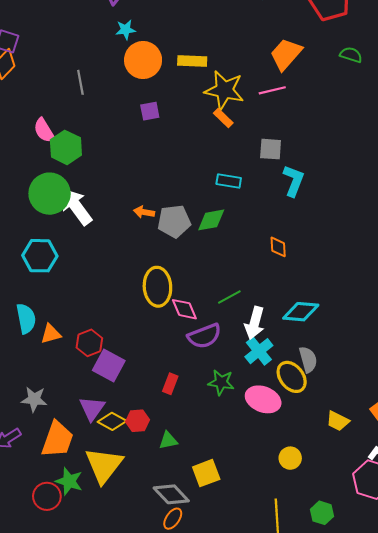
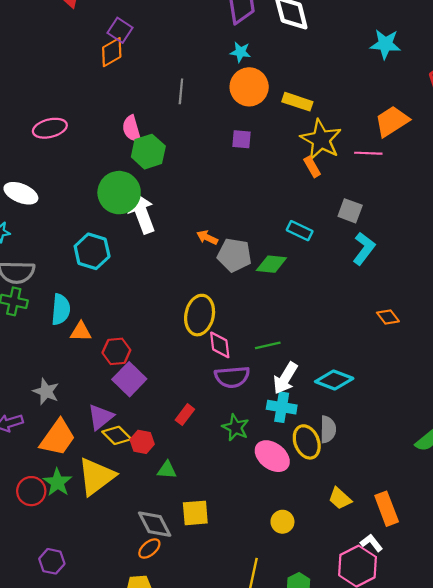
orange diamond: (278, 247) -> (388, 317), moved, turned -50
cyan cross: (259, 351) -> (282, 407), turned 32

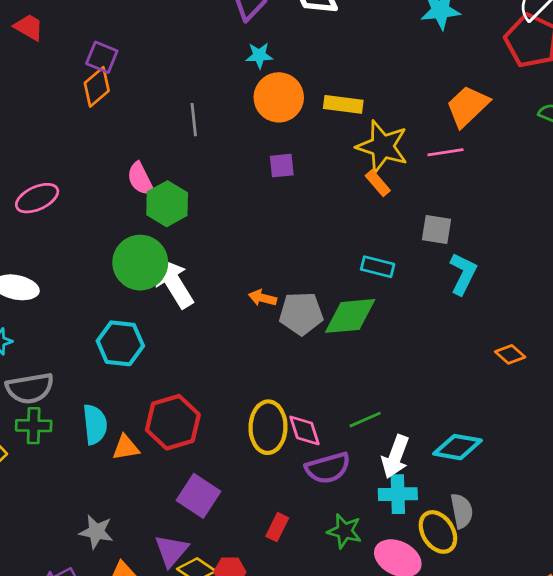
green diamond: (271, 264) -> (350, 316), size x1.4
yellow ellipse: (200, 315) -> (268, 427), moved
red hexagon: (116, 351) -> (173, 422), moved, size x1.5

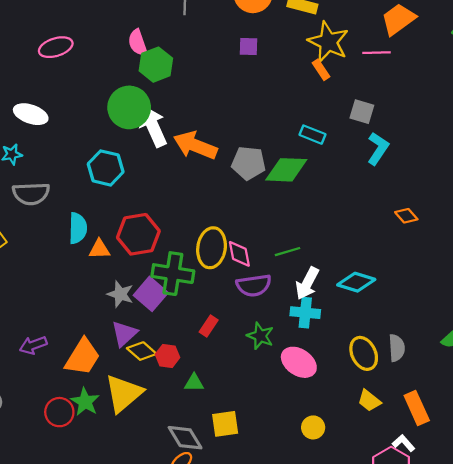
orange arrow: (262, 298) -> (195, 145), moved, size x2.0
green cross: (34, 426) -> (173, 274), moved, size x1.5
gray semicircle: (462, 511) -> (397, 348), moved
gray star: (96, 532) -> (120, 294), moved
yellow ellipse: (438, 532) -> (364, 353), moved

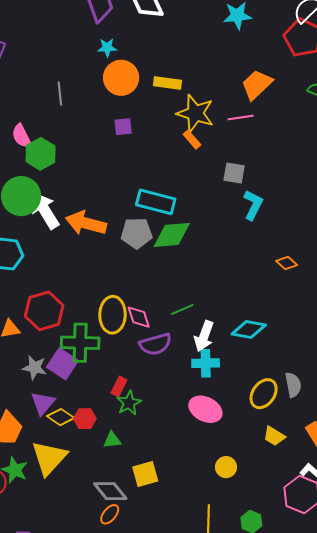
cyan rectangle: (312, 135) -> (156, 202), moved, size x1.6
green star: (260, 336) -> (129, 403), moved, turned 30
yellow ellipse: (364, 353) -> (264, 394), turned 68

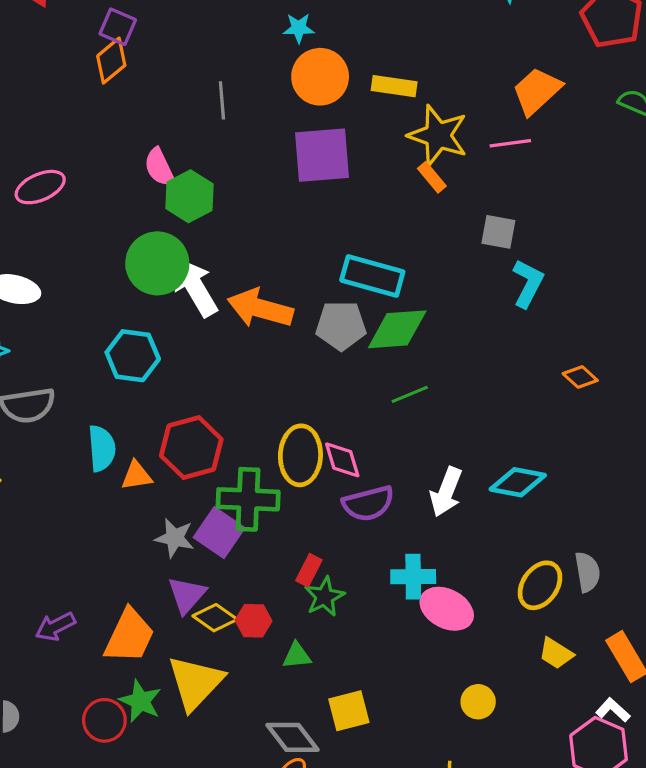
purple square: (123, 127) -> (322, 155), size x2.0
green line: (182, 309) -> (410, 394), moved
cyan cross: (206, 363) -> (413, 577), moved

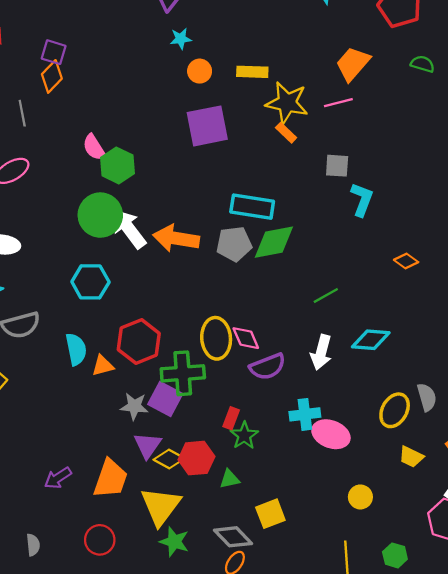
orange circle: (320, 77) -> (200, 71), size x0.6
gray line: (222, 100) -> (22, 113), moved
green line: (410, 394) -> (326, 296), moved
red hexagon: (254, 621) -> (196, 458), size x1.4
green star: (140, 701) -> (174, 542), moved

